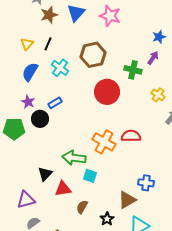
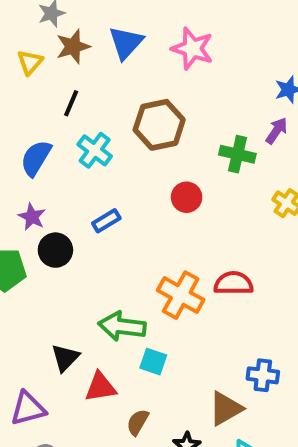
yellow triangle: (27, 44) -> (30, 62), moved
red circle: (107, 92) -> (187, 197), size x0.6
blue rectangle: (55, 103) -> (106, 221), moved

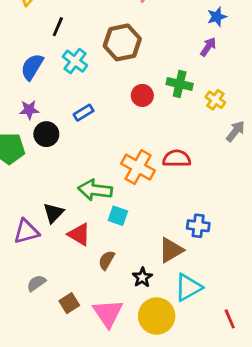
green cross: (237, 154) -> (180, 84), moved
purple star: (32, 217) -> (29, 110), turned -30
red triangle: (100, 387) -> (79, 234), turned 40
purple triangle: (28, 409) -> (26, 232), moved

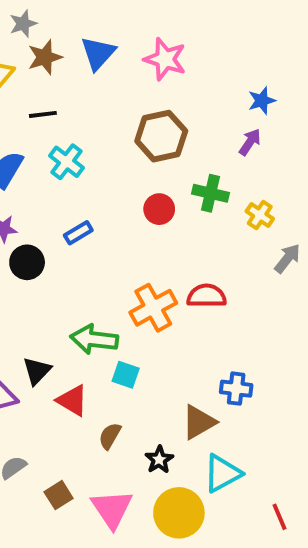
black line: (58, 27) -> (43, 114), turned 60
brown hexagon: (122, 42) -> (161, 136), moved
orange cross: (138, 167) -> (153, 308), turned 32

